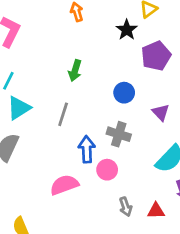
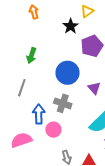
blue circle: (124, 93) -> (68, 73), size x1.5

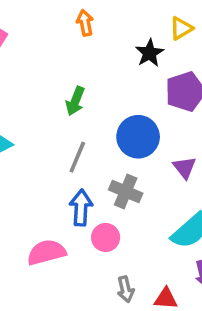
gray line: (22, 88) -> (77, 157), moved

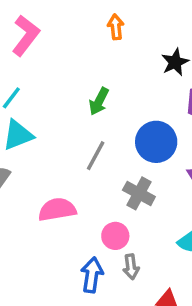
blue arrow: (81, 208) -> (92, 275), moved
pink semicircle: (46, 252) -> (57, 210), moved
gray arrow: (126, 289) -> (131, 267), moved

